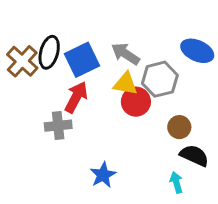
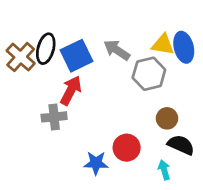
blue ellipse: (197, 51) -> (184, 47), turned 52
yellow triangle: (125, 84) -> (163, 44), moved
red circle: (136, 102) -> (127, 148), moved
blue star: (103, 175) -> (96, 163), turned 30

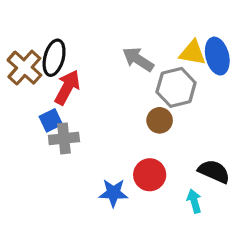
blue square: (76, 56) -> (51, 120), moved, size x0.6
red arrow: (71, 90) -> (67, 87), moved
brown circle: (167, 118) -> (160, 120), moved

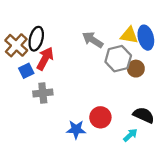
blue square: (51, 120) -> (26, 71), moved
brown circle: (160, 120) -> (136, 69), moved
cyan arrow: (194, 201) -> (130, 135), turned 64

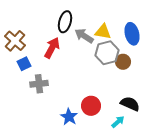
yellow triangle: (129, 35) -> (103, 32), moved
black ellipse: (36, 39) -> (65, 22), moved
red arrow: (45, 59) -> (52, 48), moved
blue star: (76, 130) -> (69, 117), turned 30

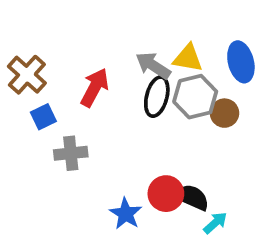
black ellipse: (65, 22) -> (157, 97), moved
black semicircle: (130, 104) -> (192, 197), moved

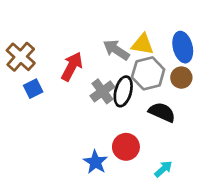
black ellipse: (157, 97) -> (123, 91), moved
brown circle: (224, 113) -> (181, 78), moved
gray cross: (71, 153) -> (102, 91), moved, turned -30
black semicircle: (192, 197) -> (162, 112), moved

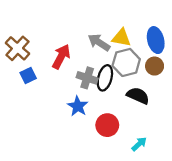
gray cross: (102, 91) -> (87, 78), turned -36
blue star: (95, 162) -> (78, 106), moved

